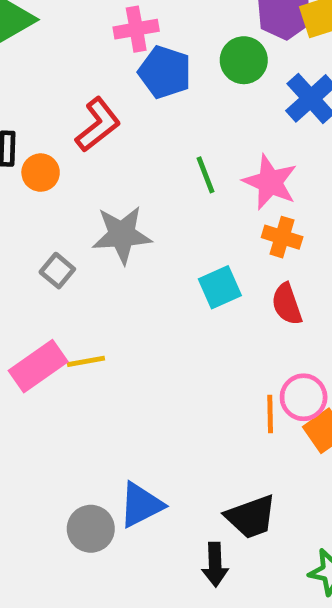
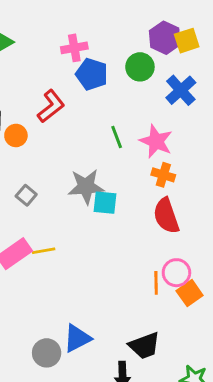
gray star: (122, 235) -> (86, 187), moved
cyan square: (220, 287) -> (105, 203), moved, turned 30
red semicircle: (287, 304) -> (166, 216), size x1.4

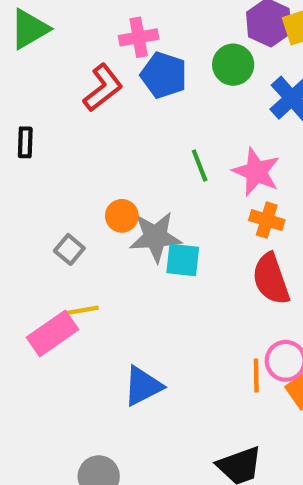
red L-shape: (51, 106) -> (103, 88), moved
orange circle: (16, 135) -> (122, 216), moved
yellow line: (44, 251) -> (82, 310), moved
blue triangle: (77, 338) -> (143, 386), moved

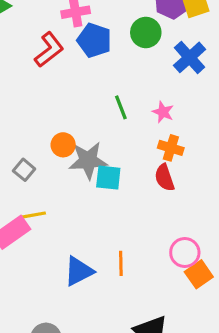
pink star: (256, 172) -> (163, 112), size x0.6
red semicircle: (271, 279) -> (165, 178), moved, size x0.7
orange line: (256, 375) -> (121, 263), moved

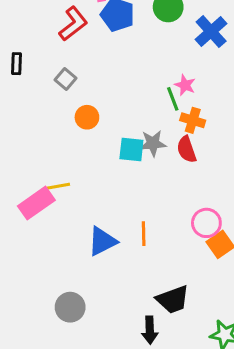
green line: (121, 107) -> (173, 99), moved
gray star: (88, 160) -> (153, 143), moved, size x0.7
gray square: (24, 170) -> (66, 79), moved

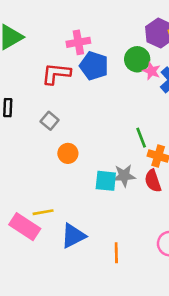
red L-shape: (73, 24) -> (56, 74), turned -136
pink star: (185, 85) -> (152, 71), moved
pink rectangle: (36, 203) -> (25, 227), turned 68
blue triangle: (102, 241) -> (73, 236), moved

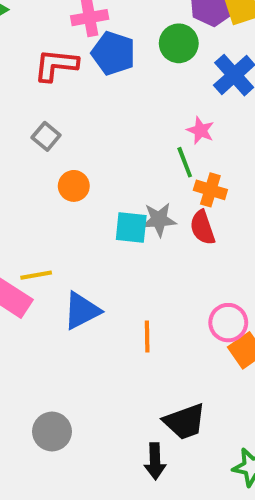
pink star: (152, 71) -> (201, 130), moved

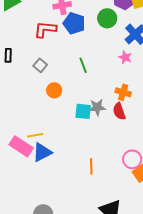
pink star: (201, 130) -> (125, 57), moved
green line: (185, 162) -> (83, 65), moved
blue triangle: (82, 311) -> (42, 152), moved

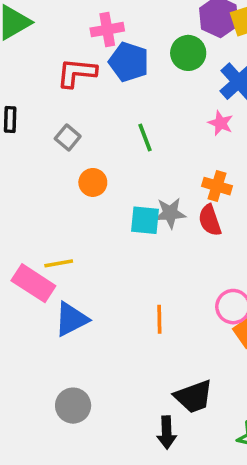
blue triangle: (42, 152) -> (71, 319), moved

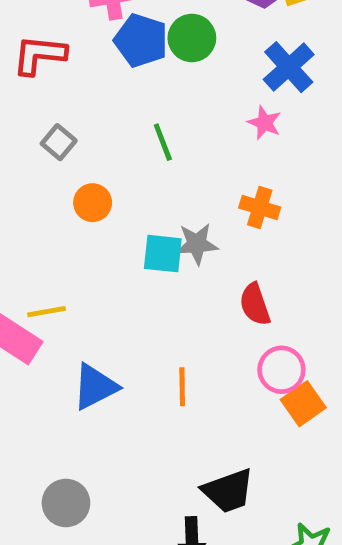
green circle: (188, 53) -> (192, 38), moved
red L-shape: (77, 73) -> (39, 55), moved
red semicircle: (210, 220) -> (255, 304), moved
blue triangle: (71, 319) -> (95, 387), moved

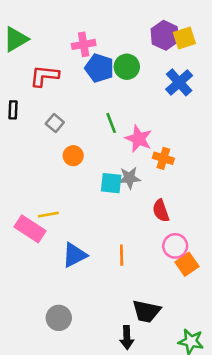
pink star: (265, 123) -> (139, 139), moved, size x1.5
black trapezoid: (228, 491) -> (146, 311), turned 32

